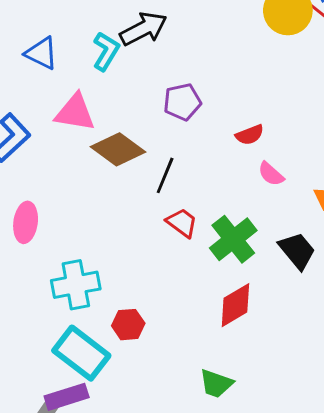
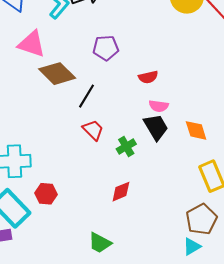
pink semicircle: (271, 174) -> (159, 106), turned -42
green cross: (233, 239) -> (126, 146), size x0.6
black trapezoid: (297, 251) -> (156, 127), moved
red diamond: (235, 305) -> (121, 192), size x0.7

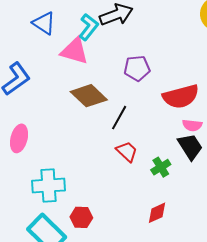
pink triangle: (32, 44) -> (75, 51), moved
red semicircle: (148, 77) -> (181, 96), size x1.8

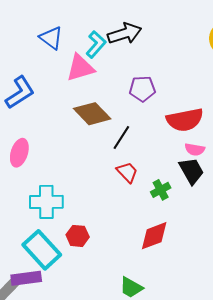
pink triangle: (75, 51) -> (80, 68), turned -36
red diamond: (157, 213) -> (154, 236), size x1.4

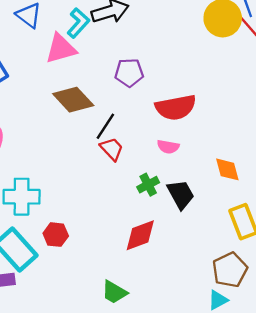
pink semicircle: (195, 149) -> (168, 147), moved
black trapezoid: (191, 171) -> (181, 194), moved
red trapezoid: (127, 172) -> (112, 149), moved

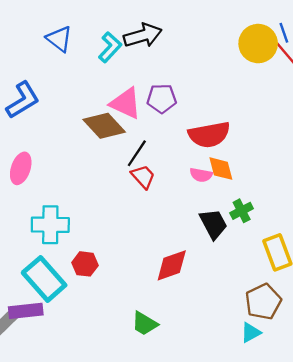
pink triangle: (61, 49) -> (126, 103), moved, turned 40
orange diamond: (227, 169) -> (221, 169), moved
green cross: (148, 185) -> (242, 211), moved

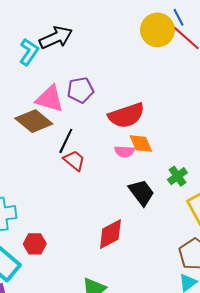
green cross: (242, 211) -> (177, 176), moved

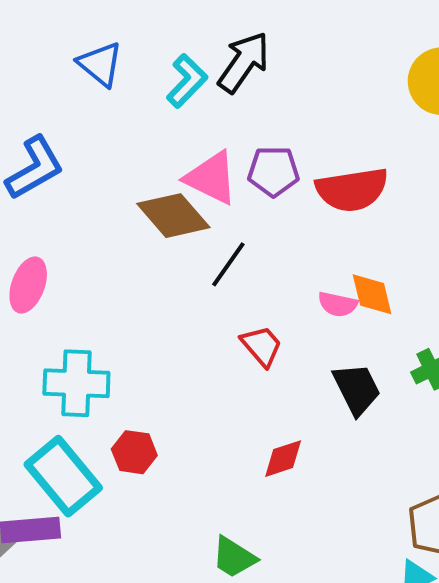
black arrow: (56, 38) -> (244, 62), turned -40
red semicircle: (126, 115) -> (352, 190), moved
red trapezoid: (74, 160) -> (262, 346), moved
red diamond: (110, 234) -> (283, 459), size x0.7

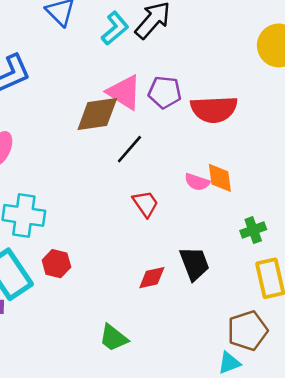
brown diamond: (173, 216) -> (97, 114), turned -63
black trapezoid: (357, 389) -> (194, 264), moved

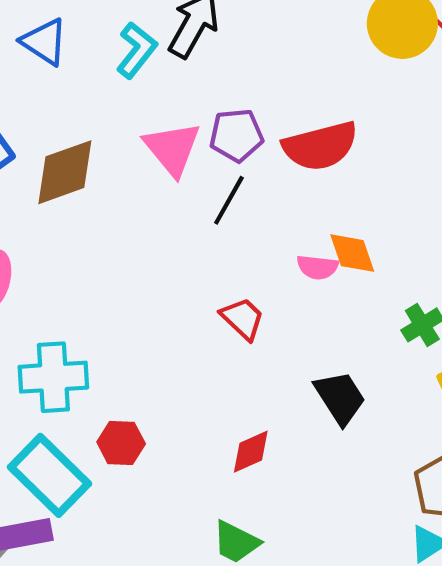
pink triangle: (124, 92) -> (172, 149), turned 30
brown diamond: (97, 114) -> (65, 172), moved
black line: (129, 149) -> (229, 200), moved
red diamond: (152, 278) -> (251, 452), moved

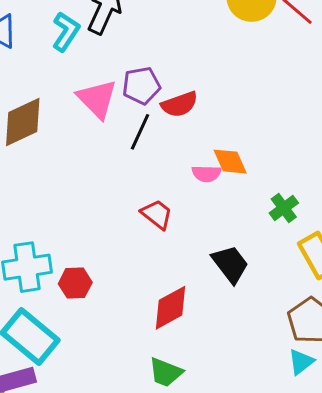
red semicircle: (320, 146) -> (179, 104), moved, size x0.7
red hexagon: (121, 443) -> (75, 283), moved
red diamond: (251, 452) -> (171, 308), size x1.4

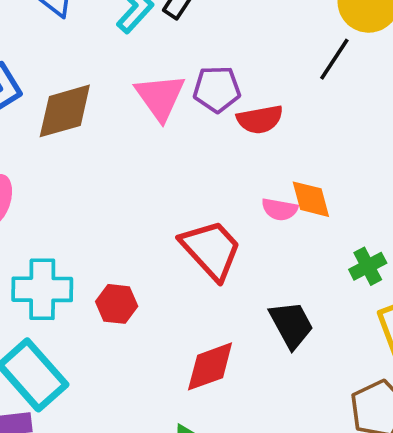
black line: (140, 132) -> (334, 59), moved
red trapezoid: (157, 214) -> (211, 250), size x1.6
red hexagon: (75, 283) -> (117, 304), moved

